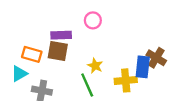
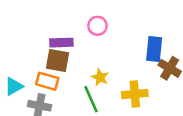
orange rectangle: (32, 54) -> (47, 81), moved
blue rectangle: (143, 67) -> (154, 49), moved

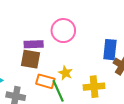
pink circle: (97, 26) -> (63, 31), size x1.5
orange rectangle: (47, 81) -> (45, 81), moved

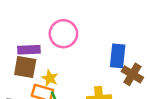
yellow star: (65, 73) -> (50, 78), moved

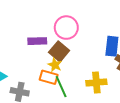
brown square: (25, 67) -> (59, 51), moved, turned 30

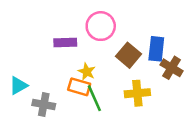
brown square: (59, 51) -> (129, 55), moved

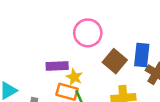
purple rectangle: (65, 43) -> (57, 66), moved

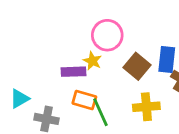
yellow star: (74, 77) -> (92, 61), moved

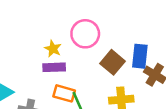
yellow star: (92, 61) -> (53, 49), moved

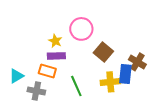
blue rectangle: (140, 56) -> (125, 74), moved
orange rectangle: (64, 93) -> (47, 71), moved

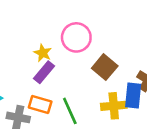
purple rectangle: (56, 56) -> (44, 72), turned -48
orange rectangle: (47, 71) -> (40, 105), moved

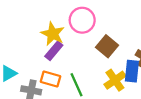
yellow star: (43, 53) -> (53, 34), size x1.5
yellow cross: (114, 106) -> (115, 80), turned -30

